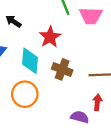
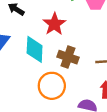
orange circle: (25, 94) -> (52, 86), moved

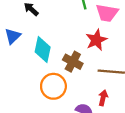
red star: (54, 24) -> (96, 40), moved

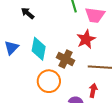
blue triangle: (13, 36) -> (12, 48), moved

